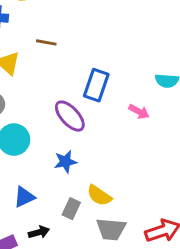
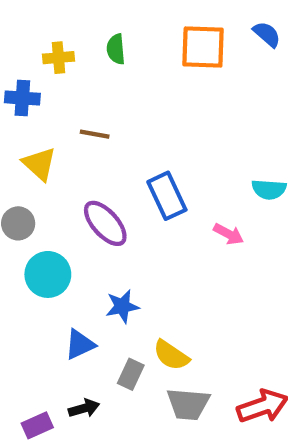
blue rectangle: (96, 85) -> (167, 196), turned -44
purple ellipse: (70, 116) -> (105, 223), moved
blue triangle: (24, 197) -> (80, 345), moved

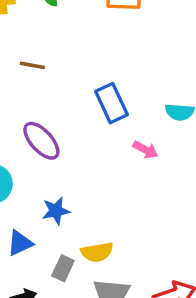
blue rectangle: (167, 196) -> (111, 103), moved
yellow semicircle: (171, 355) -> (97, 252), turned -44

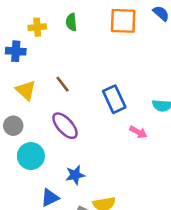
brown line: (32, 65) -> (62, 84), moved, turned 42

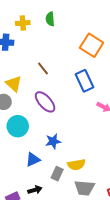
orange square: (123, 21) -> (92, 45), moved, turned 30
yellow triangle: (26, 90) -> (14, 84), moved

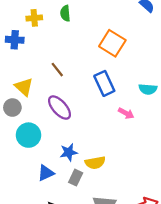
yellow semicircle: (76, 165) -> (95, 163), moved
gray rectangle: (57, 174) -> (76, 178), moved

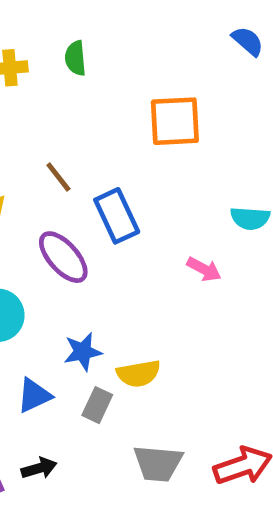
orange square: (112, 43) -> (175, 121), turned -35
blue rectangle: (104, 83) -> (117, 216), moved

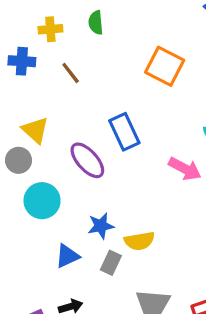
orange square: (175, 121) -> (165, 66), turned 30
brown line: (58, 177) -> (71, 73), moved
pink arrow: (204, 269) -> (185, 169), size x1.4

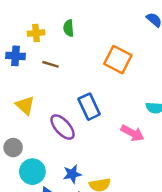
brown line: (71, 73) -> (50, 64), turned -35
gray circle: (18, 160) -> (13, 148), moved
cyan circle: (42, 201) -> (32, 172), moved

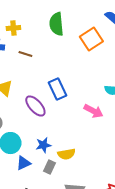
green semicircle: (69, 28) -> (56, 24), moved, size x1.6
orange square: (118, 60) -> (91, 39), moved, turned 30

